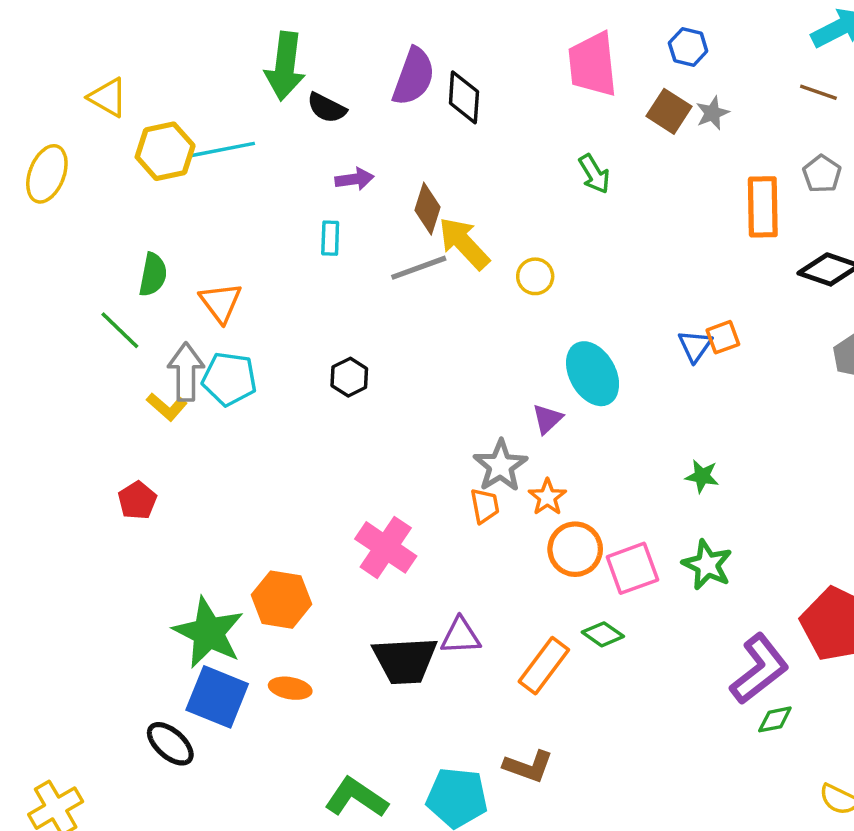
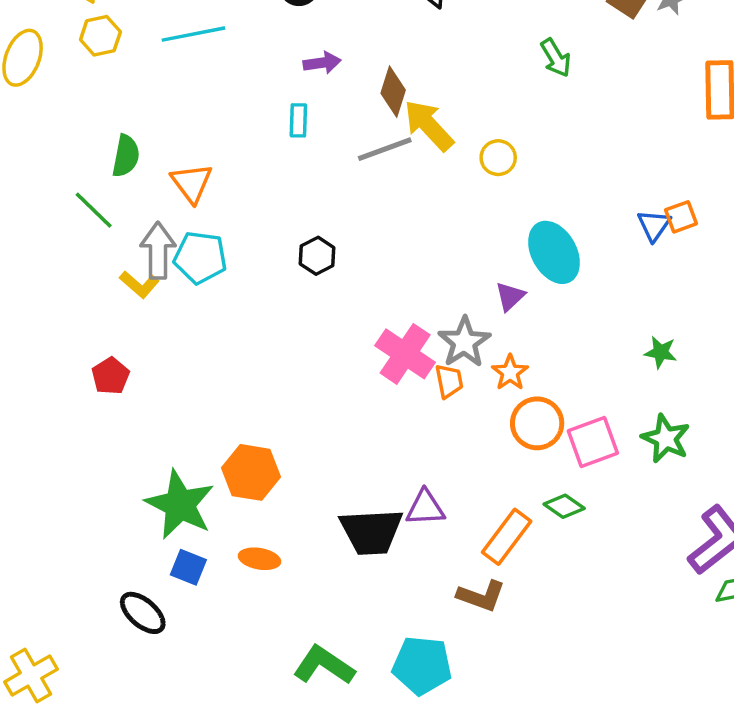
yellow hexagon: (165, 151) -> (100, 36), moved, size x0.7
pink cross: (386, 547) -> (405, 354), moved
blue square: (217, 697) -> (188, 567), size x0.6
brown L-shape: (528, 766) -> (481, 596), moved

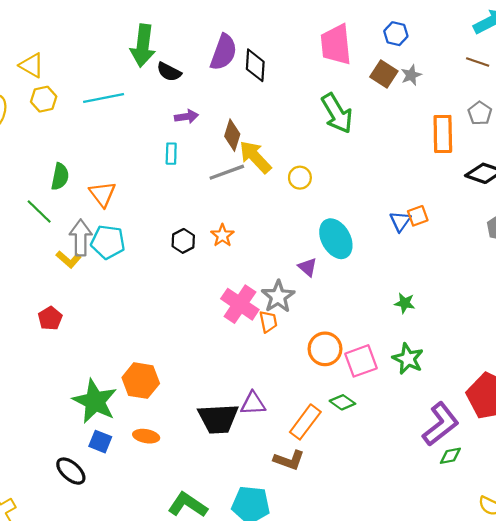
green arrow: (556, 58) -> (337, 113), size x1.6
purple triangle: (510, 296) -> (308, 267), turned -36
orange star: (510, 373) -> (222, 235), moved

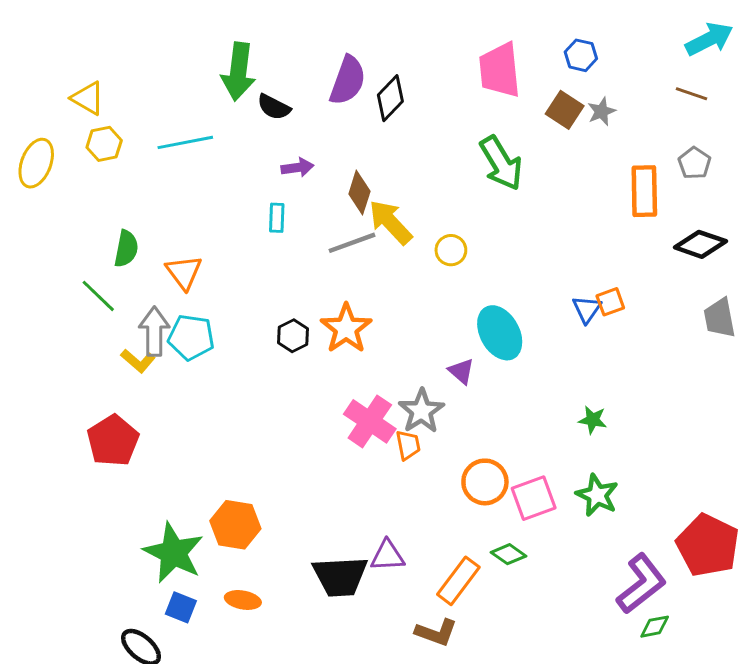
black diamond: (255, 65) -> (390, 98), turned 40
orange star: (222, 235) -> (346, 328), size x1.6
red pentagon: (50, 318) -> (113, 441), size x1.6

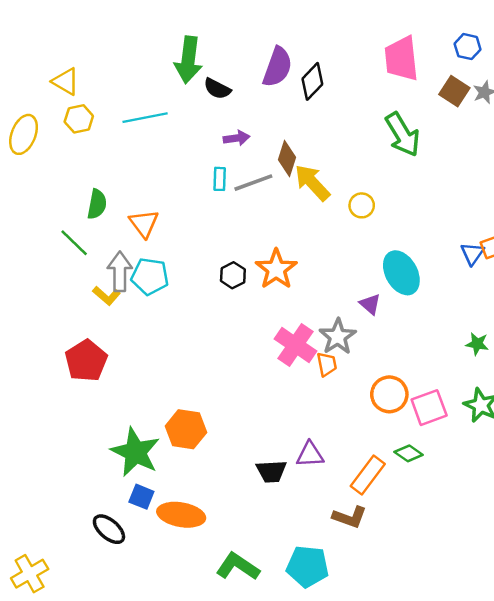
gray line: (352, 243) -> (253, 183), moved
black trapezoid: (340, 576) -> (271, 471), size x0.7
orange ellipse: (243, 600) -> (181, 515), moved, size x1.6

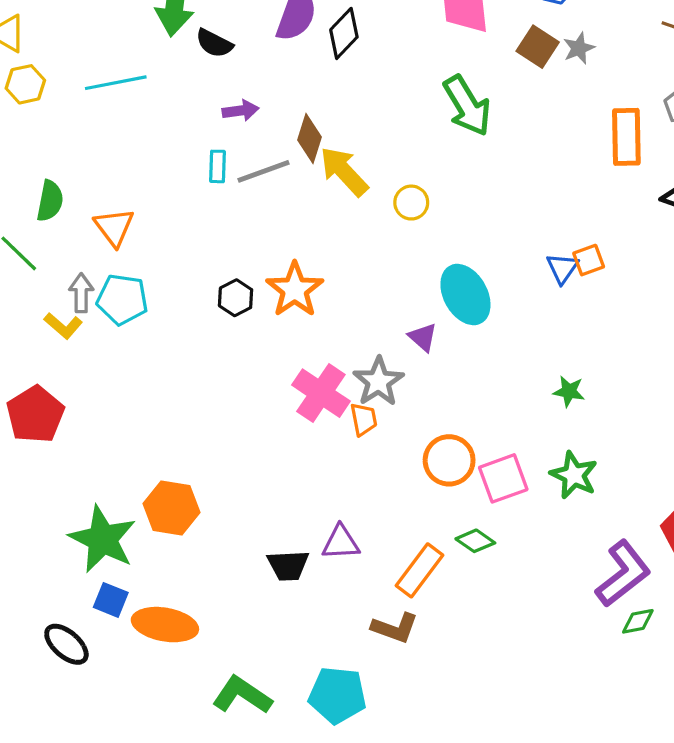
gray arrow: (120, 272) -> (81, 293), size x0.7

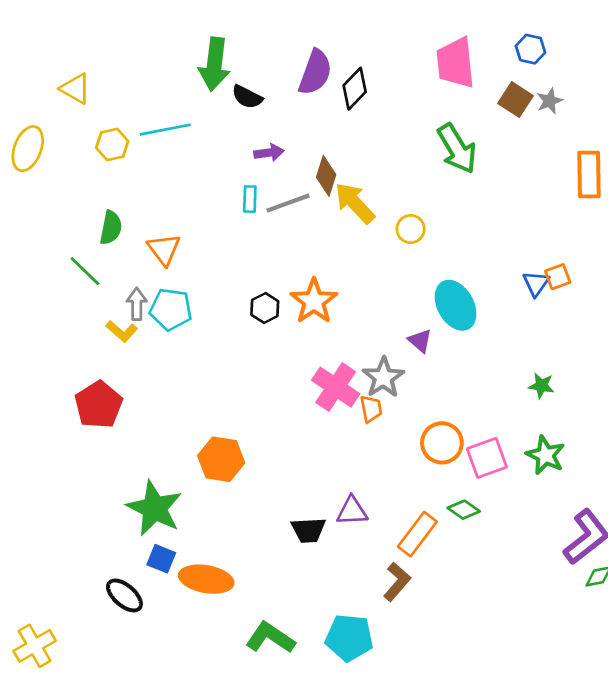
yellow hexagon: (25, 84) -> (112, 145), moved
orange hexagon: (172, 508) -> (221, 459), moved
brown L-shape: (395, 628) -> (397, 582), turned -69

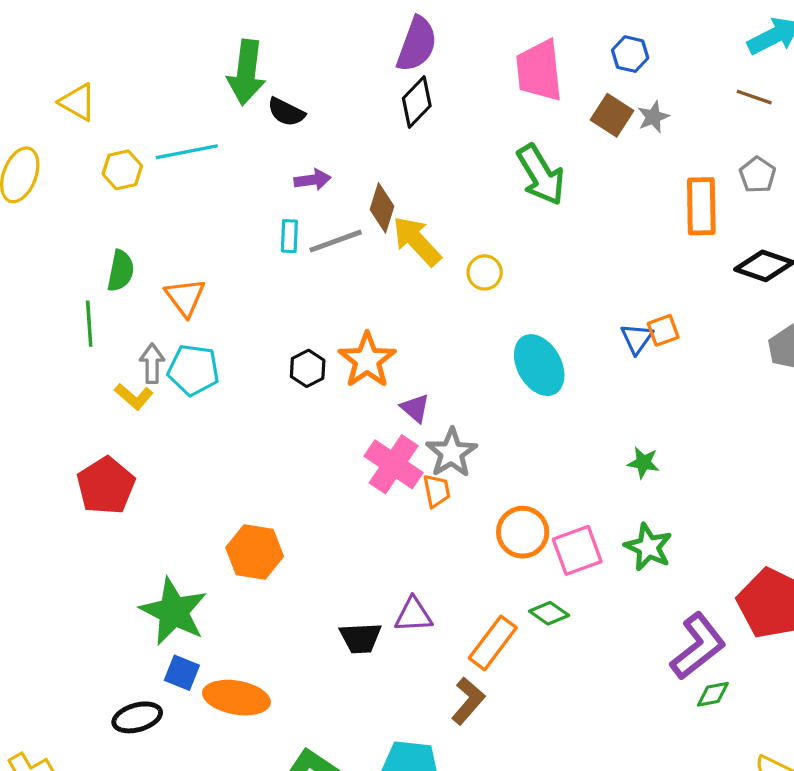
purple semicircle: (315, 72) -> (417, 44), moved
green line: (85, 271) -> (89, 324), turned 42
purple triangle: (420, 341) -> (415, 408), moved
black ellipse: (124, 595) -> (137, 717), turned -57

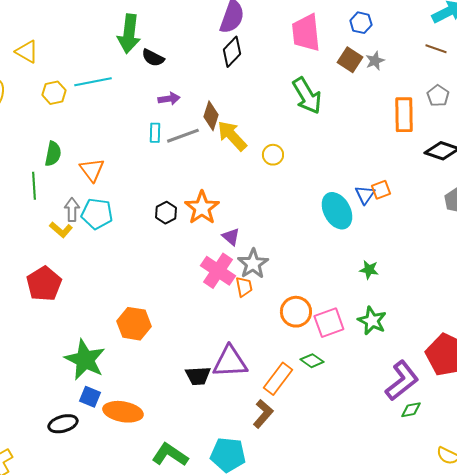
cyan ellipse: (539, 365) -> (337, 211), moved
purple triangle: (413, 615) -> (230, 362), size x1.5

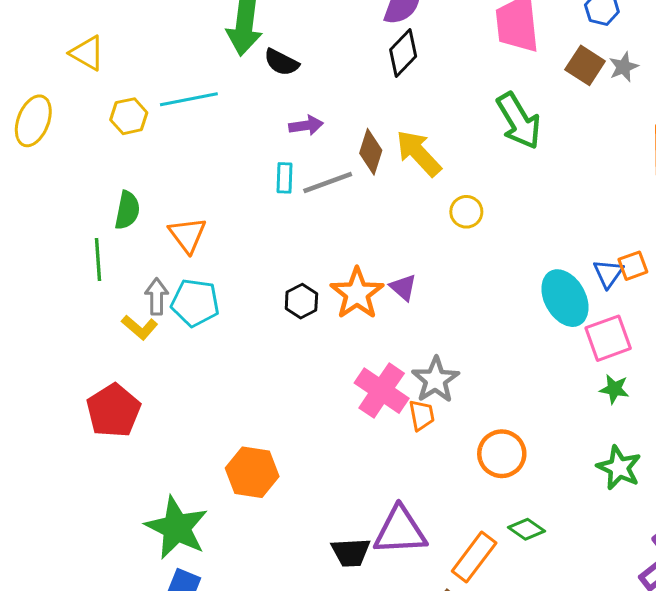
yellow arrow: (232, 136) -> (419, 153), moved
purple triangle: (231, 237) -> (403, 287), moved
pink square: (329, 323) -> (608, 338), moved

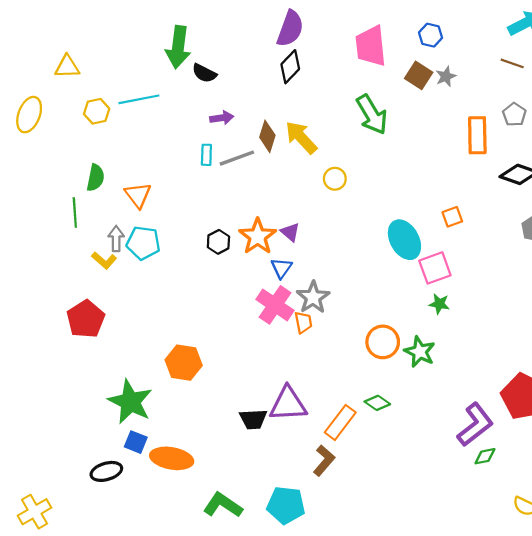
yellow triangle: (87, 53) -> (67, 67), turned -32
blue triangle: (608, 273) -> (282, 268), moved
orange circle: (502, 454) -> (383, 342), moved
green star: (619, 468) -> (420, 352), moved

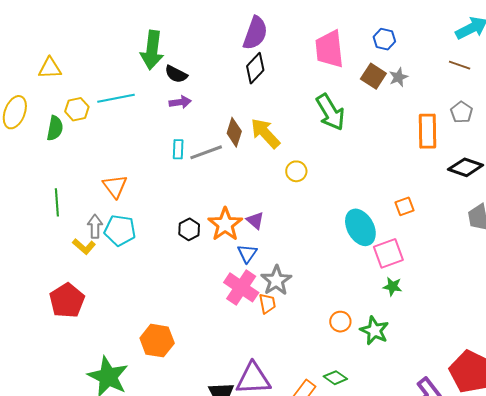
purple arrow: (222, 118) -> (180, 102), moved
green semicircle: (95, 178) -> (55, 128), moved
orange circle: (383, 342) -> (340, 322), size x0.7

